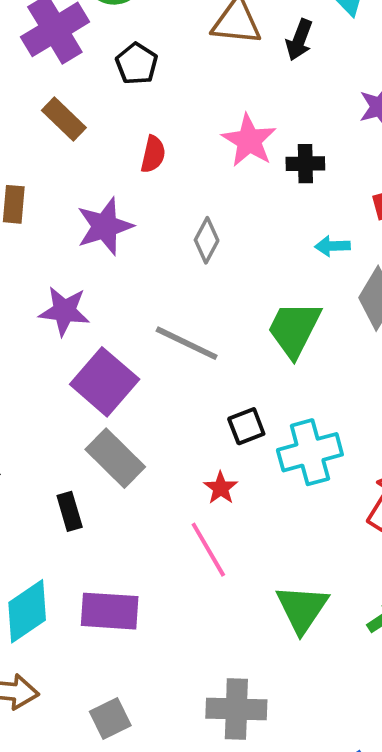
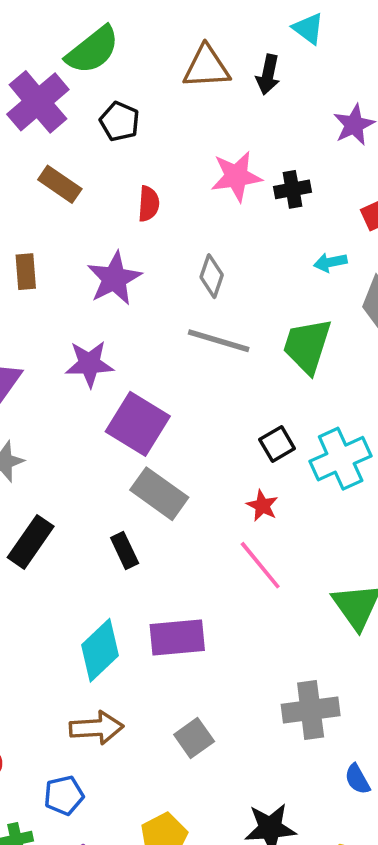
pink star: (249, 141) -> (236, 176), turned -30
gray line: (187, 343) -> (219, 341), moved

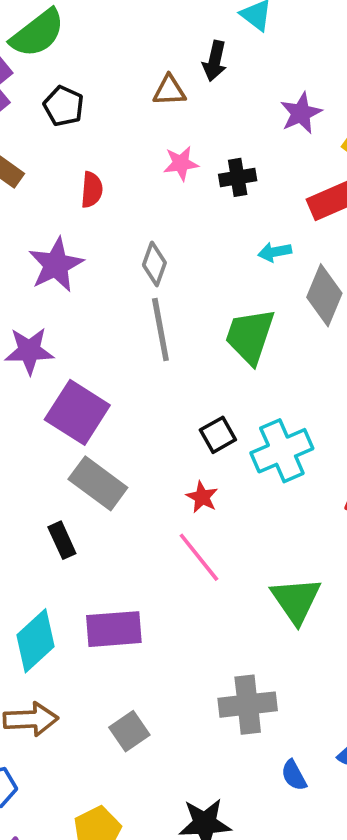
brown triangle: (207, 67) -> (169, 91), moved, size x0.7
pink star: (236, 176) -> (181, 163), size x0.7
gray line: (219, 341) -> (160, 330), turned 62

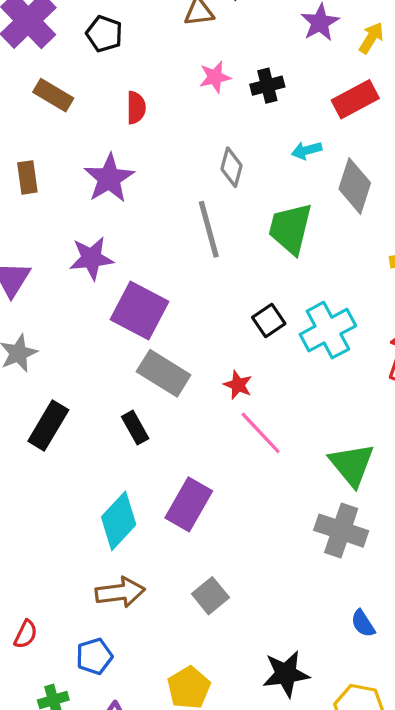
gray diamond: (154, 264) -> (231, 167), moved
red star: (202, 497) -> (238, 385), moved
purple rectangle: (114, 629) -> (189, 504), turned -51
gray cross: (248, 705) -> (341, 531), moved, turned 30

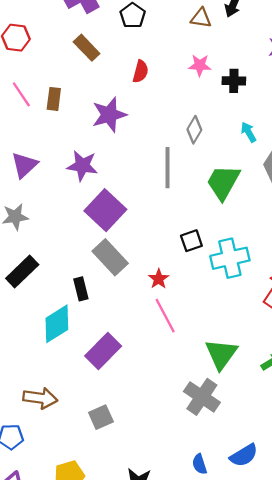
cyan arrow: (307, 150) -> (249, 132), turned 60
cyan diamond: (119, 521) -> (57, 324), moved

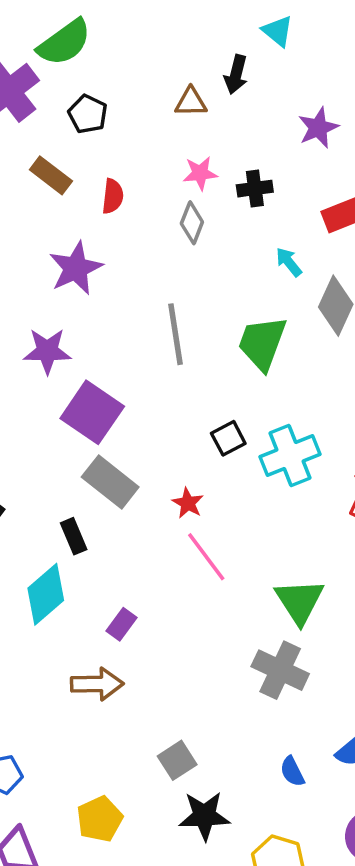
brown rectangle: (87, 48) -> (51, 175), moved
gray diamond: (194, 130) -> (192, 223), moved
purple rectangle: (103, 351) -> (121, 624), size x0.6
brown arrow: (40, 398) -> (97, 684), moved
gray square: (101, 417) -> (177, 760), moved

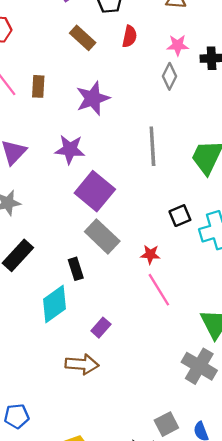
red semicircle: (113, 196) -> (130, 36), moved
red star: (188, 503) -> (150, 254), turned -30
gray square: (177, 760) -> (166, 424), moved

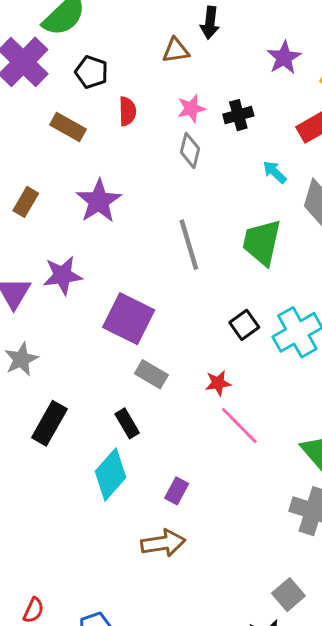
brown rectangle: (38, 86) -> (26, 202), turned 40
purple star: (70, 149) -> (62, 275), moved
gray rectangle: (102, 236) -> (151, 374), size x0.7

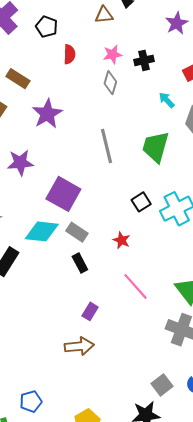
brown rectangle: (68, 127) -> (18, 79), moved
red star: (218, 383) -> (122, 240), turned 30
black rectangle: (127, 423) -> (80, 263), moved
pink line: (239, 425) -> (136, 286), moved
cyan diamond: (111, 474) -> (42, 231), moved, turned 52

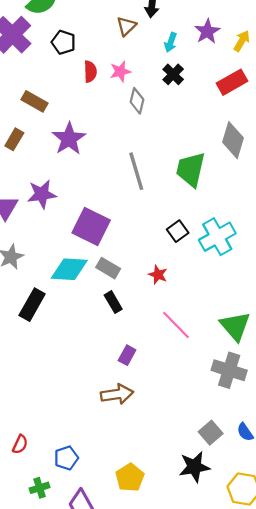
brown triangle: (104, 15) -> (126, 26), turned -36
pink star: (113, 54) -> (120, 71), moved
black cross: (144, 60) -> (173, 74), turned -30
cyan arrow: (167, 100) -> (171, 42), moved, turned -114

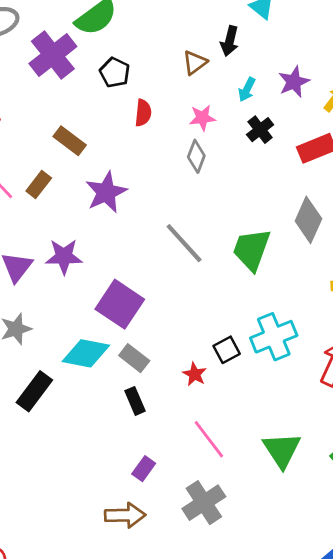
pink star: (120, 71) -> (202, 118), moved
black cross: (173, 74) -> (260, 130), moved
gray line: (136, 171) -> (184, 243), turned -33
black square: (178, 231) -> (227, 350), moved
gray cross: (229, 370) -> (204, 503), moved, turned 32

